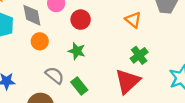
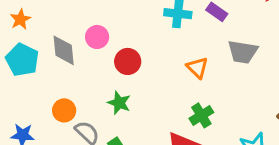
orange circle: (40, 41) -> (64, 110), moved

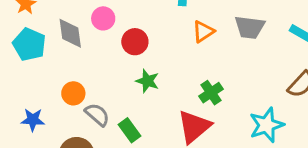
orange triangle: (197, 68) -> (203, 32), moved, turned 45
green star: (119, 103) -> (147, 81), moved

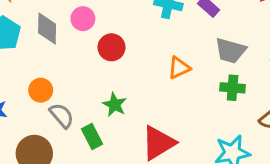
orange triangle: (203, 32) -> (179, 68), moved
green star: (147, 81) -> (115, 105), moved
green cross: (211, 93) -> (233, 88), moved, turned 30

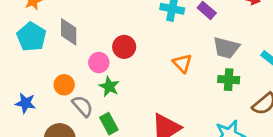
pink circle: (83, 19) -> (99, 63), moved
orange triangle: (179, 68) -> (182, 63), turned -48
green star: (115, 105) -> (109, 87), moved

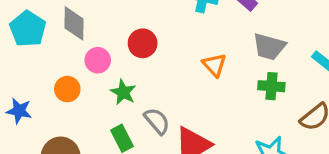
pink circle: (99, 63) -> (98, 60), moved
gray semicircle: (83, 106) -> (157, 121), moved

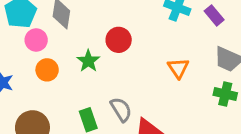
pink circle: (98, 60) -> (36, 40), moved
green star: (123, 92) -> (88, 61), moved

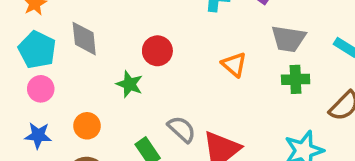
pink circle: (36, 40) -> (41, 89), moved
orange circle: (47, 70) -> (87, 126), moved

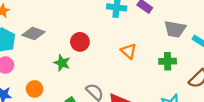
gray diamond: (84, 39) -> (34, 33), turned -65
gray trapezoid: (288, 39) -> (175, 29), moved

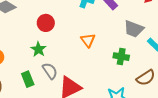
green star: (62, 63) -> (38, 49), moved

